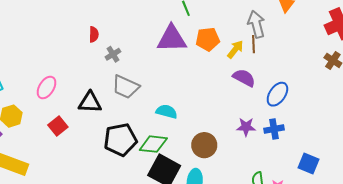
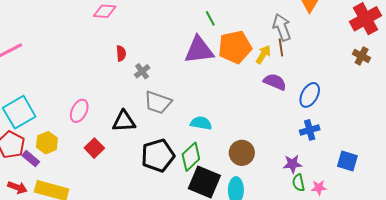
orange pentagon: (208, 39) -> (235, 47), size x1.4
purple star: (246, 127) -> (292, 164), moved
green diamond: (153, 144) -> (191, 157), turned -44

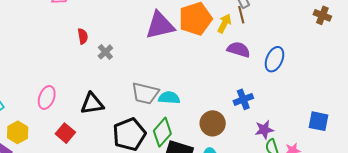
gray trapezoid: (158, 102) -> (145, 93), moved
blue cross: (310, 130) -> (243, 99), moved

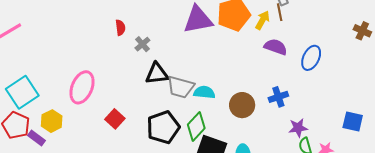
brown cross: (322, 15) -> (362, 31), moved
pink ellipse: (47, 97) -> (82, 87), size x1.4
black triangle: (92, 104) -> (157, 74), moved
brown circle: (213, 123) -> (242, 105), moved
red square: (65, 133) -> (115, 119), moved

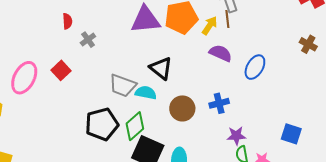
black triangle: (157, 74) -> (161, 68), moved, turned 40
red square: (115, 119) -> (61, 70), moved

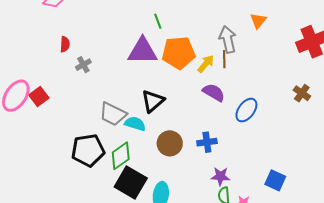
black triangle: (161, 68) -> (153, 101), turned 35
red square: (61, 70) -> (39, 96), moved

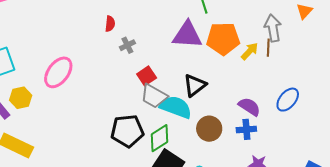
purple semicircle: (214, 93) -> (249, 107), moved
red square: (39, 96) -> (147, 76), moved
cyan semicircle: (135, 124) -> (176, 107), size x1.5

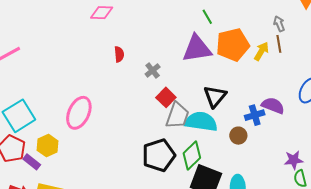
gray arrow: (273, 28) -> (279, 24), size x0.6
gray cross: (127, 45) -> (153, 70), moved
gray trapezoid: (154, 96) -> (177, 116), turned -88
brown circle: (209, 129) -> (238, 136), size x0.7
blue cross: (246, 129) -> (255, 115), moved

